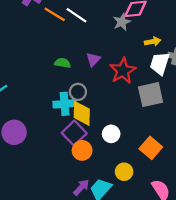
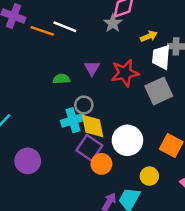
red star: (123, 71) -> (125, 73), turned 30
white circle: (111, 134) -> (127, 140), size x1.6

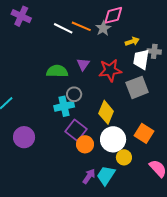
orange line: (42, 31) -> (81, 26), moved
green semicircle: (61, 79) -> (57, 71), size x1.5
yellow diamond: (93, 126) -> (106, 112), moved, turned 30
white circle: (127, 140) -> (113, 139), moved

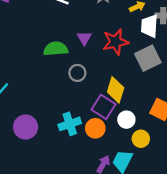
cyan cross: (64, 106) -> (70, 124), moved
purple square: (76, 130) -> (103, 107), moved
white circle: (113, 139) -> (126, 120), size x0.6

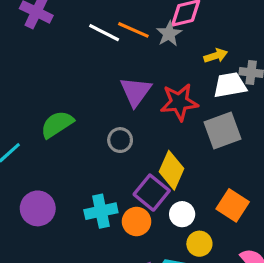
white trapezoid: (149, 26) -> (230, 85), turned 70
purple triangle: (84, 38) -> (136, 92), size x1.5
green semicircle: (56, 49) -> (57, 124), moved, turned -35

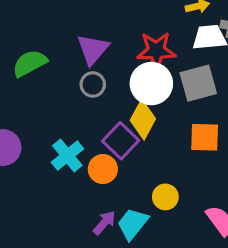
purple triangle: (136, 92) -> (93, 49), moved
orange square: (233, 205) -> (205, 137), moved, turned -36
cyan cross: (101, 211) -> (67, 156), turned -32
white circle: (182, 214) -> (151, 84), moved, size x1.6

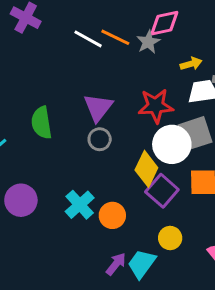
green semicircle: (30, 63) -> (41, 123), turned -68
white circle: (151, 84) -> (172, 144), moved
purple square: (121, 141) -> (162, 191), moved

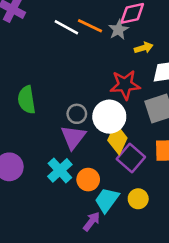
yellow arrow: (191, 64) -> (144, 48), moved
purple triangle: (98, 107) -> (73, 137), moved
white circle: (172, 144) -> (109, 117), moved
cyan trapezoid: (142, 264) -> (107, 200), moved

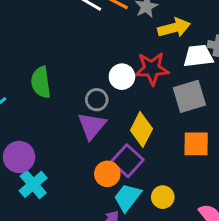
yellow arrow: (144, 48) -> (174, 28), size x1.5
white circle: (109, 117) -> (122, 77), moved, size x0.7
purple square: (131, 158) -> (127, 161), moved
cyan cross: (60, 170) -> (33, 184), moved

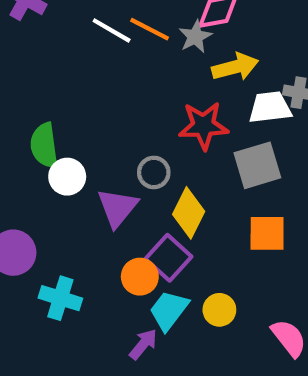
white circle: (122, 77) -> (67, 177), moved
gray circle: (97, 100) -> (154, 172), moved
cyan cross: (33, 184) -> (60, 298), moved, turned -32

